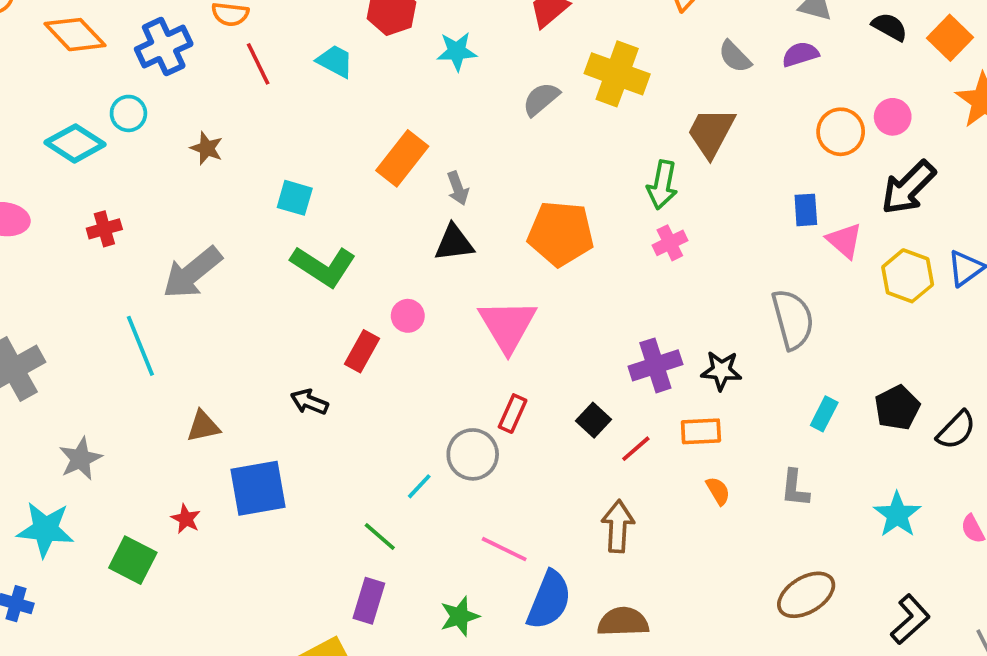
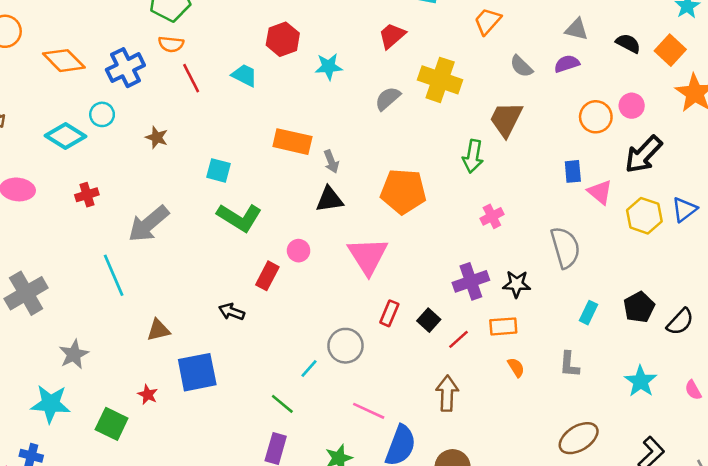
orange rectangle: (402, 158) -> (292, 142), turned 66
pink cross: (670, 243) -> (492, 216), moved
red rectangle: (513, 414) -> (389, 313), moved

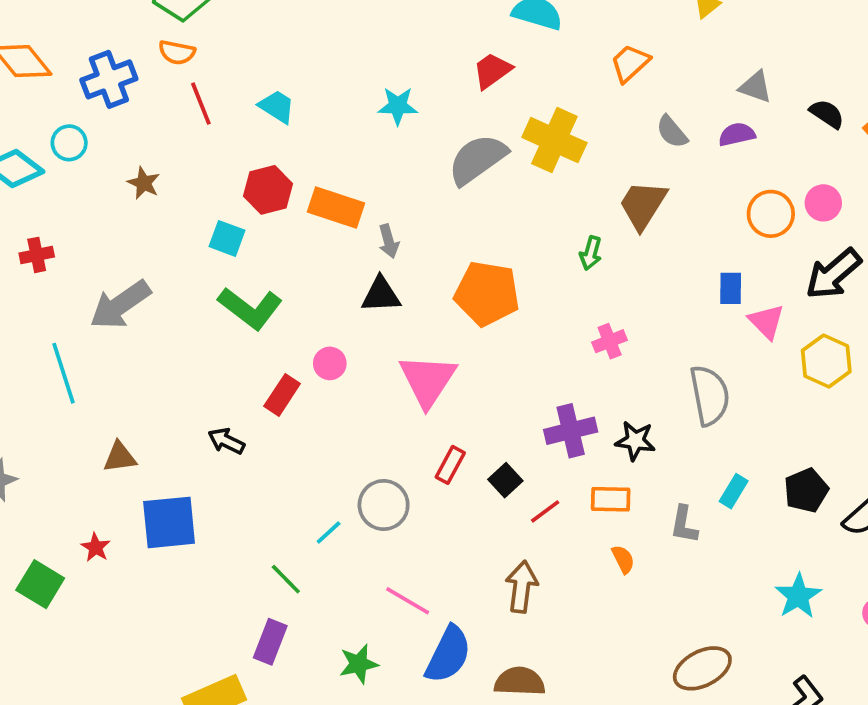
red hexagon: (283, 39) -> (268, 190), moved
gray semicircle: (388, 98) -> (477, 159), size x1.6
green arrow: (473, 156) -> (591, 253), size x0.7
gray L-shape: (569, 364) -> (684, 524), moved

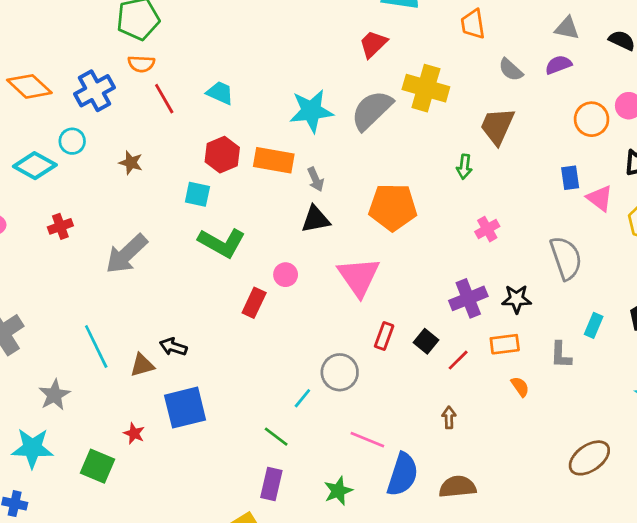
orange trapezoid: (630, 63) -> (473, 24), turned -48
cyan star: (398, 106) -> (311, 111), moved, size x1.5
cyan line: (64, 373) -> (96, 347), moved
black arrow: (226, 441) -> (173, 347), moved
brown arrow: (522, 587) -> (449, 417), size x0.6

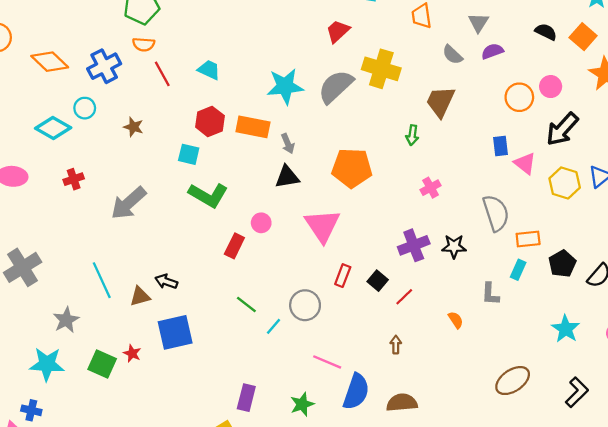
gray triangle: (567, 28) -> (478, 23), moved, turned 50
orange rectangle: (505, 344) -> (528, 239), moved
green line: (276, 437) -> (246, 305), moved
green square: (98, 466) -> (102, 364), moved

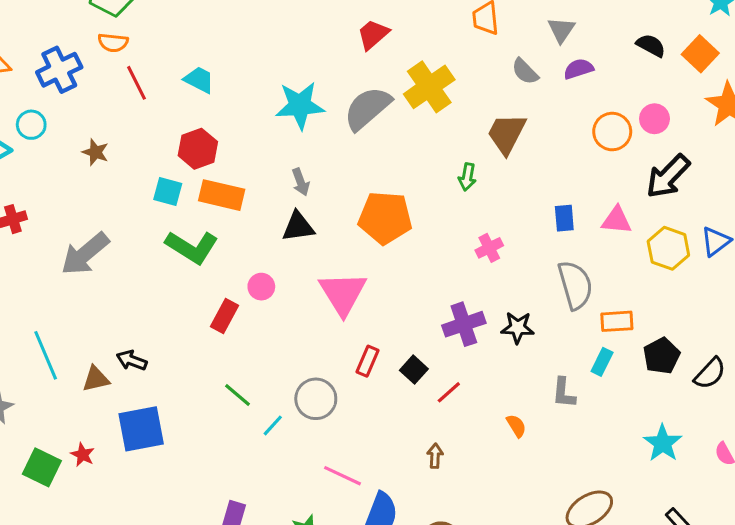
yellow cross: (381, 69) -> (429, 87), turned 36
orange rectangle: (253, 127) -> (222, 195), moved
blue rectangle: (501, 146) -> (564, 218), moved
pink triangle: (525, 163) -> (617, 220), turned -35

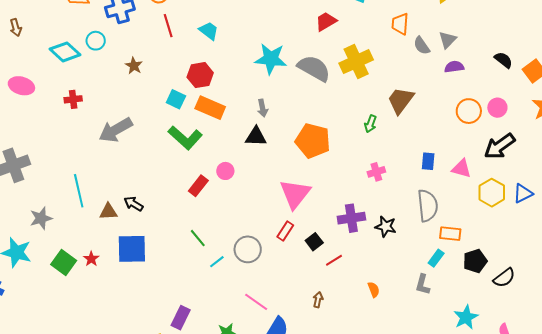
gray semicircle: (525, 71) -> (422, 46), moved
gray semicircle: (367, 108) -> (314, 68), turned 60
pink triangle: (343, 293) -> (295, 194), moved
gray L-shape: (564, 393) -> (423, 285), moved

